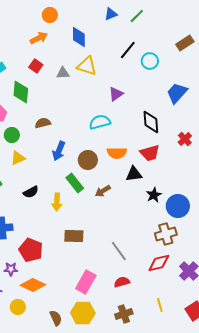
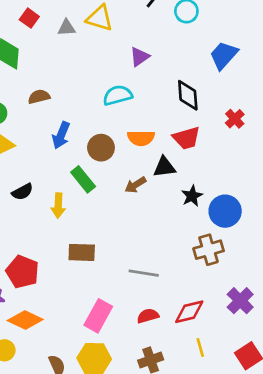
brown arrow: (103, 191) -> (135, 185), moved
gray line: (119, 251) -> (144, 273), turned -45
red diamond: (159, 263) -> (189, 312), moved

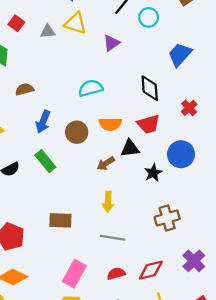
purple triangle: (140, 57) -> (111, 43), moved
green rectangle: (83, 179) -> (45, 161), moved
yellow arrow: (58, 206) -> (108, 202), moved
blue circle: (225, 211) -> (181, 154), moved

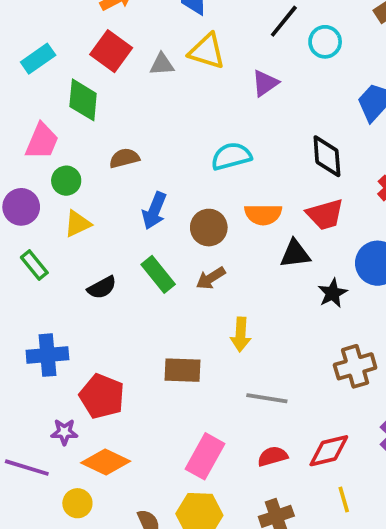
red square: (16, 23) -> (111, 51), size x1.5
brown arrow: (106, 163) -> (211, 278), moved
yellow arrow: (108, 202) -> (241, 334), moved

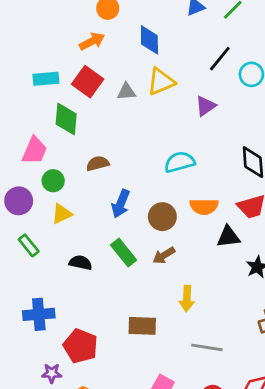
yellow triangle: (207, 51) -> (161, 82), turned -40
cyan rectangle: (38, 59) -> (46, 79), moved, turned 30
black semicircle: (102, 288) -> (80, 263), turned -140

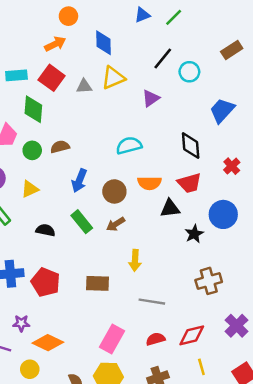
green circle: (53, 181) -> (32, 150), moved
red pentagon: (80, 346) -> (45, 282), moved

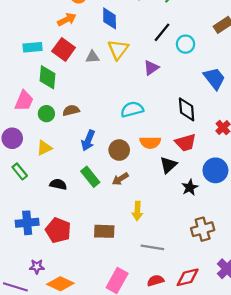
yellow triangle: (113, 78) -> (118, 49), turned -30
blue trapezoid: (222, 110) -> (214, 78), turned 100
black triangle: (170, 208) -> (168, 165), turned -36

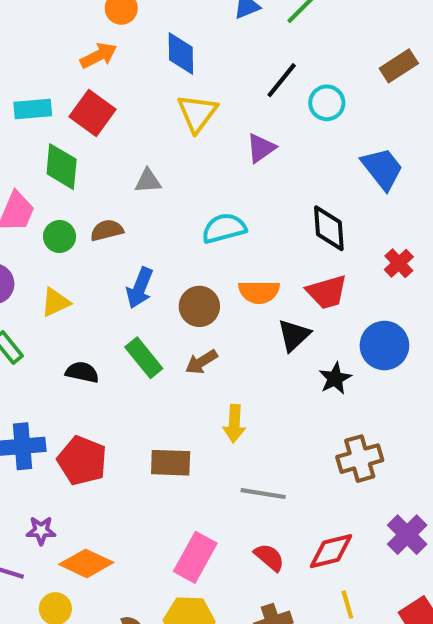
gray triangle: (92, 57) -> (148, 181), moved
red semicircle: (156, 281) -> (269, 557), turned 56

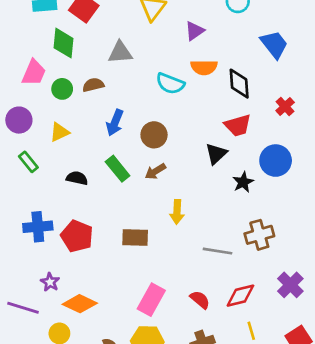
gray triangle: (148, 181) -> (120, 52), size x1.4
cyan semicircle: (224, 228) -> (170, 84), turned -144
orange semicircle: (259, 292) -> (204, 67), moved
gray line: (263, 494) -> (217, 251), moved
purple star: (41, 531) -> (50, 282), turned 30

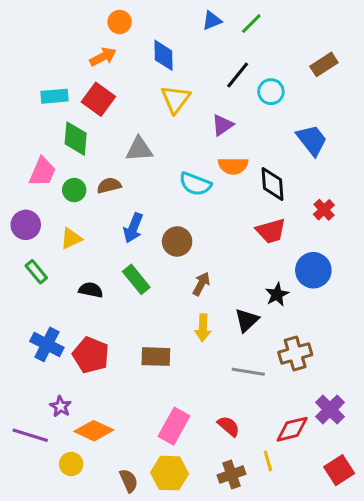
black triangle: (216, 154) -> (247, 320), moved
brown arrow: (155, 171) -> (201, 284), moved, turned 150
blue cross: (38, 227) -> (47, 344), turned 32
red diamond: (240, 296) -> (292, 429), moved
yellow line: (251, 331) -> (268, 461), moved

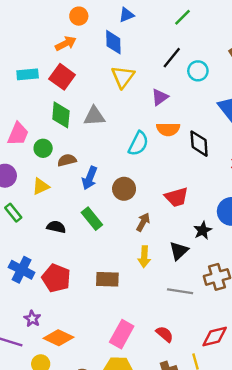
blue triangle: (212, 20) -> (126, 15), moved
green diamond: (76, 139) -> (61, 115), moved
cyan semicircle: (195, 184) -> (138, 144), turned -85
brown semicircle: (109, 185) -> (67, 160), moved
red trapezoid: (271, 231) -> (176, 197), moved

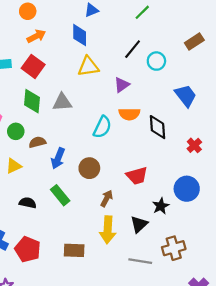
orange circle: (79, 16) -> (28, 11), moved
yellow triangle: (123, 77) -> (88, 66), turned 45
yellow arrow: (144, 257) -> (108, 230), size x1.4

